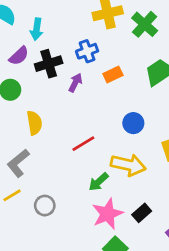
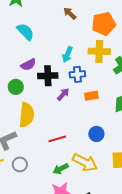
cyan arrow: (37, 29) -> (67, 54), moved
yellow semicircle: (34, 123) -> (27, 115), size x1.4
gray circle: (45, 206) -> (20, 164), moved

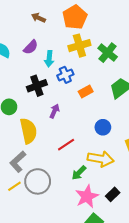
purple semicircle: (28, 65) -> (31, 47), moved
purple arrow: (63, 94) -> (54, 111), moved
gray circle: (20, 164) -> (38, 181), size x1.6

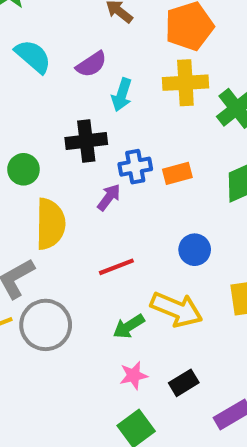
blue cross: (65, 75) -> (135, 167), moved
pink star: (87, 196) -> (134, 375), size x0.6

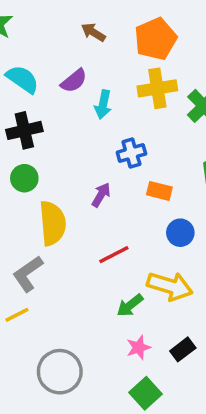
black cross: (86, 141) -> (24, 130), moved
blue cross: (135, 167) -> (131, 153), moved
orange rectangle: (177, 173) -> (159, 191), moved, turned 35
gray circle: (46, 325) -> (60, 372), moved

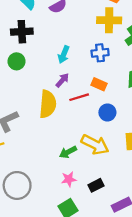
cyan arrow: (103, 105) -> (64, 54), moved
blue cross: (131, 153) -> (100, 53), moved
yellow semicircle: (53, 223) -> (48, 104), moved
red line: (114, 255) -> (79, 97), moved

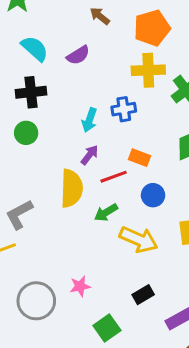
blue cross: (100, 53) -> (124, 109), moved
green arrow: (68, 152) -> (106, 212), moved
pink star: (69, 179) -> (80, 286), moved

